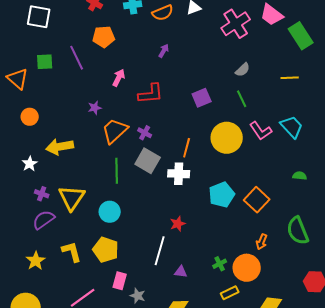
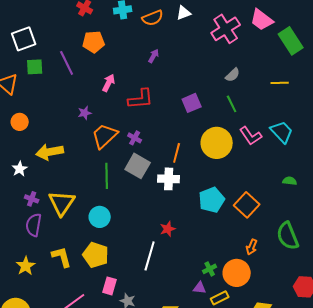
white square: (39, 17) -> (24, 39), moved, turned -30
purple semicircle: (44, 220) -> (34, 225), turned -45
purple triangle: (181, 272) -> (200, 288), moved

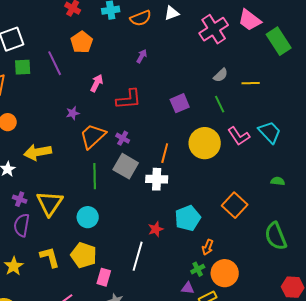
orange pentagon: (94, 42) -> (82, 42), turned -30
yellow line: (280, 83) -> (251, 83), moved
cyan pentagon: (212, 200) -> (188, 218), moved
orange arrow: (252, 247) -> (208, 247), moved
pink rectangle: (110, 286) -> (104, 277), moved

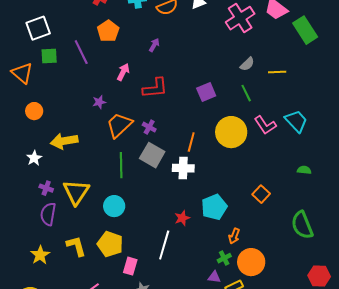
purple arrow: (142, 56) -> (154, 45), moved
orange square: (235, 205) -> (261, 194), size x0.7

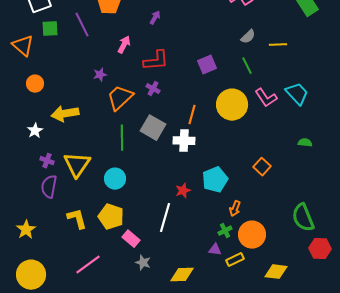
purple cross: (149, 127) -> (153, 89), moved
green semicircle: (302, 225) -> (303, 218), moved
yellow star: (40, 255) -> (26, 230), moved
pink rectangle: (130, 266) -> (131, 239), turned -66

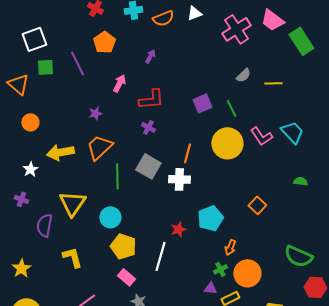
green line: (247, 66) -> (231, 108), moved
orange trapezoid: (120, 98) -> (99, 147), moved
purple cross: (47, 161) -> (21, 199), moved
yellow pentagon: (111, 217) -> (123, 246), moved
green semicircle: (303, 218) -> (298, 256), turned -44

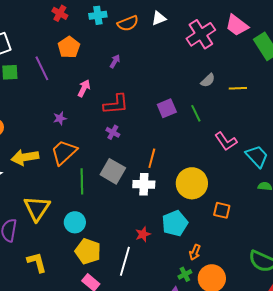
cyan trapezoid: (292, 132) -> (257, 156), moved
yellow circle: (227, 143) -> (192, 183), moved
orange square: (257, 205) -> (222, 210), turned -30

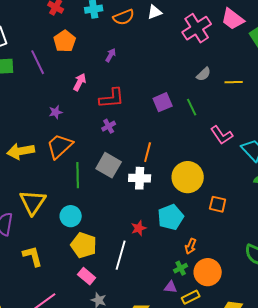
purple cross: (113, 132) -> (109, 126), turned 32

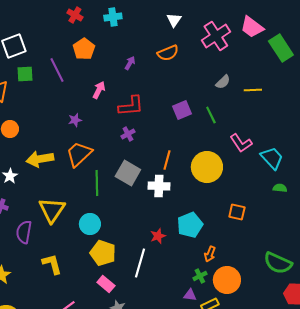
white triangle: (155, 12) -> (174, 20), turned -35
orange semicircle: (124, 17) -> (168, 53), moved
yellow circle: (188, 177) -> (207, 167), moved

